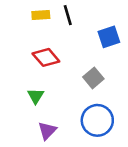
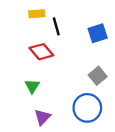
black line: (68, 15) -> (56, 26), moved
gray square: (93, 78) -> (98, 76), moved

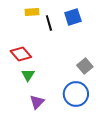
blue square: (98, 33) -> (73, 17), moved
red diamond: (41, 52) -> (21, 54), moved

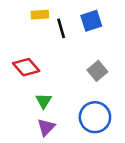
gray square: (85, 66) -> (97, 71), moved
green triangle: (28, 75) -> (44, 101), moved

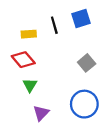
yellow rectangle: (40, 15) -> (29, 34), moved
green triangle: (44, 101) -> (30, 85), moved

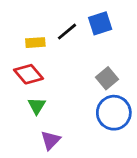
black line: (54, 25) -> (67, 32), turned 66
blue circle: (84, 104) -> (114, 113), moved

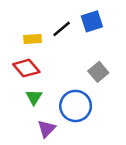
blue circle: (114, 113) -> (76, 106), moved

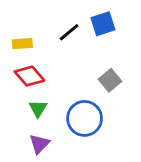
yellow rectangle: (33, 39) -> (22, 44), moved
purple triangle: (47, 129) -> (39, 144), moved

